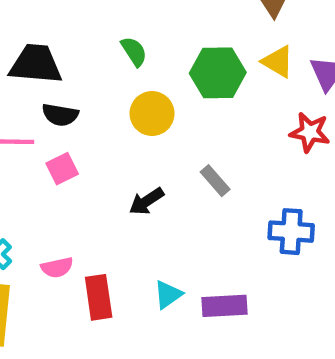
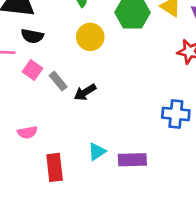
pink square: (62, 169) -> (33, 70), turned -30
gray rectangle: (215, 181) -> (58, 81), moved
red rectangle: (99, 297) -> (55, 167), moved

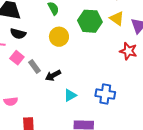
blue cross: (176, 114) -> (105, 94), moved
cyan triangle: (97, 151) -> (70, 95), moved

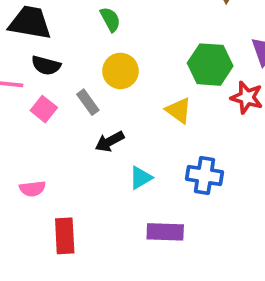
yellow triangle: (117, 18) -> (179, 110), moved
green hexagon: (90, 21) -> (210, 65), moved
gray rectangle: (35, 67) -> (88, 102), moved

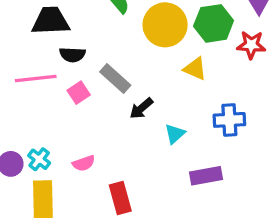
yellow circle: (120, 71) -> (165, 25), moved, size x1.4
gray rectangle: (88, 102) -> (115, 78), size x1.4
pink square: (44, 109) -> (79, 93), turned 30

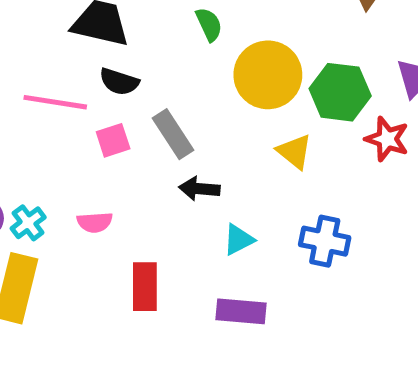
black arrow: (141, 108) -> (199, 189), turned 30
pink semicircle: (84, 163) -> (95, 222), moved
purple rectangle: (206, 176) -> (241, 311), moved
red rectangle: (120, 198) -> (145, 287), moved

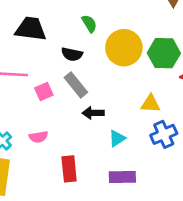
black semicircle: (119, 82) -> (72, 54), moved
yellow triangle: (294, 152) -> (150, 104), moved, turned -30
blue cross: (325, 241) -> (164, 134), turned -30

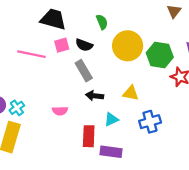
pink square: (44, 92) -> (62, 45), moved
yellow triangle: (150, 104) -> (131, 93), moved
pink semicircle: (38, 137) -> (60, 111), moved
red rectangle: (69, 169) -> (89, 136), moved

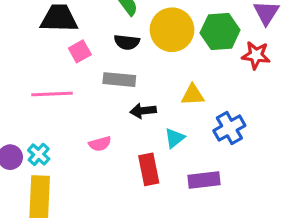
black semicircle: (84, 45) -> (127, 42), moved
pink line: (31, 54) -> (52, 94), moved
gray rectangle: (84, 71) -> (119, 80), turned -40
purple rectangle: (111, 152) -> (204, 180), moved

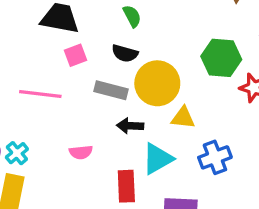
yellow circle: (172, 30) -> (157, 83), moved
cyan triangle: (174, 138) -> (158, 159), size x1.5

